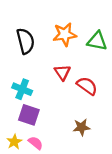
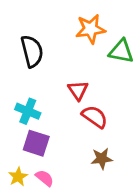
orange star: (65, 34) -> (91, 29), moved
red semicircle: (87, 86) -> (95, 117), moved

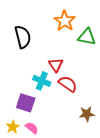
orange star: (91, 29) -> (65, 21), turned -30
cyan cross: (28, 111) -> (42, 81), moved
brown star: (102, 159) -> (87, 114), moved

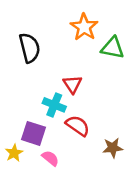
red semicircle: (68, 84) -> (78, 126), moved
yellow star: (13, 127) -> (14, 153), moved
pink semicircle: (32, 128) -> (50, 158), moved

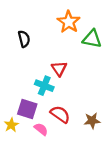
black semicircle: (30, 48) -> (24, 39), size x0.7
red semicircle: (78, 126) -> (60, 114), moved

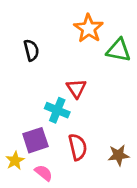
purple square: (27, 109) -> (35, 140), turned -36
red semicircle: (60, 114) -> (78, 147), turned 42
pink semicircle: (41, 129) -> (44, 173), moved

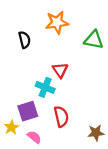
orange star: (89, 28) -> (57, 22), moved, turned 30
brown star: (119, 155) -> (96, 133), moved

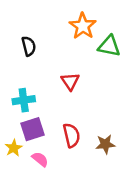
orange star: (57, 22) -> (83, 26), moved, turned -30
cyan cross: (45, 87) -> (24, 100), moved, turned -30
brown star: (96, 133) -> (105, 144), moved

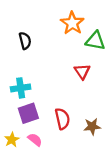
red triangle: (70, 81) -> (82, 71), moved
yellow star: (14, 148) -> (12, 140), moved

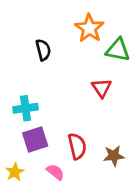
black semicircle: (25, 41) -> (43, 50), moved
pink semicircle: (35, 140) -> (55, 172), moved

